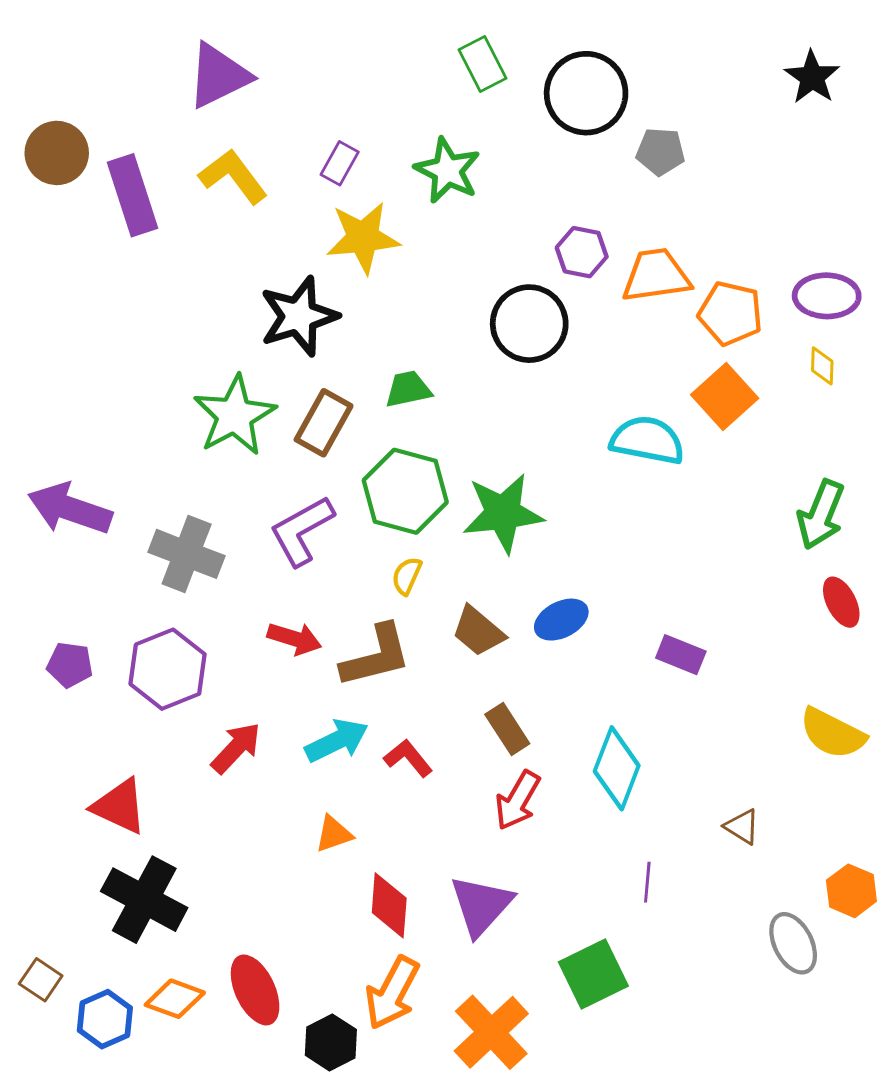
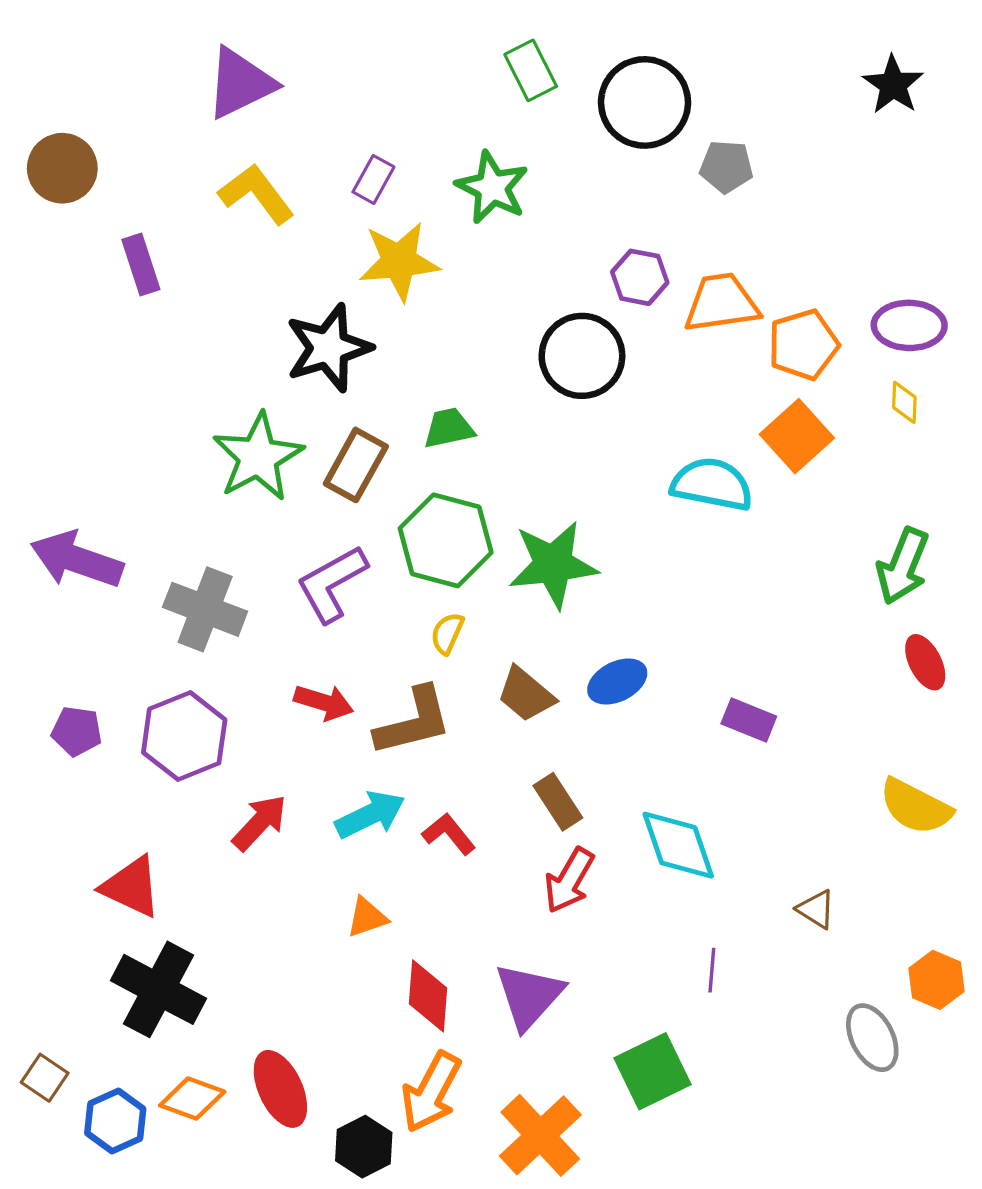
purple rectangle: (133, 195) -> (141, 264), moved, size x0.7
orange pentagon: (730, 313) -> (803, 345), turned -30
cyan diamond: (617, 768) -> (678, 845), turned -40

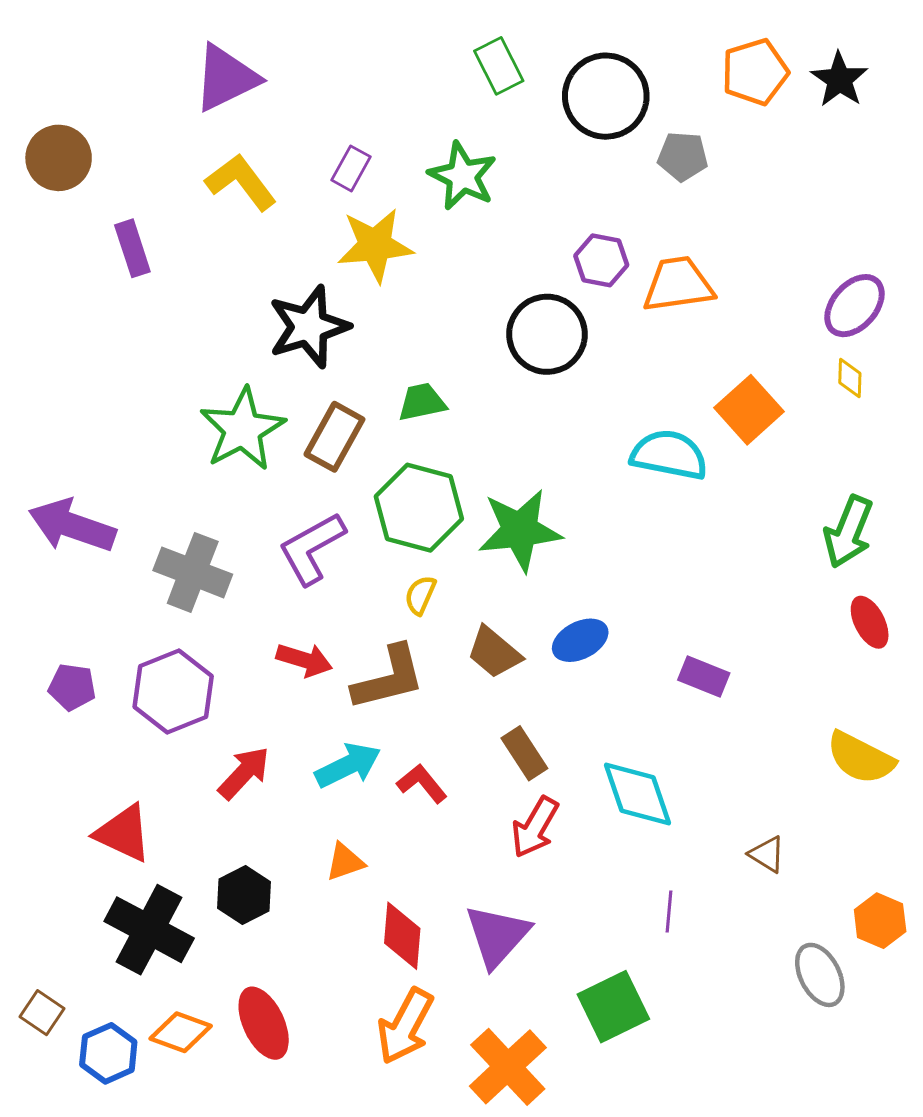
purple ellipse: (909, 325) -> (854, 306), turned -50
orange pentagon: (803, 345) -> (755, 72), moved
black hexagon: (364, 1147) -> (244, 895), moved

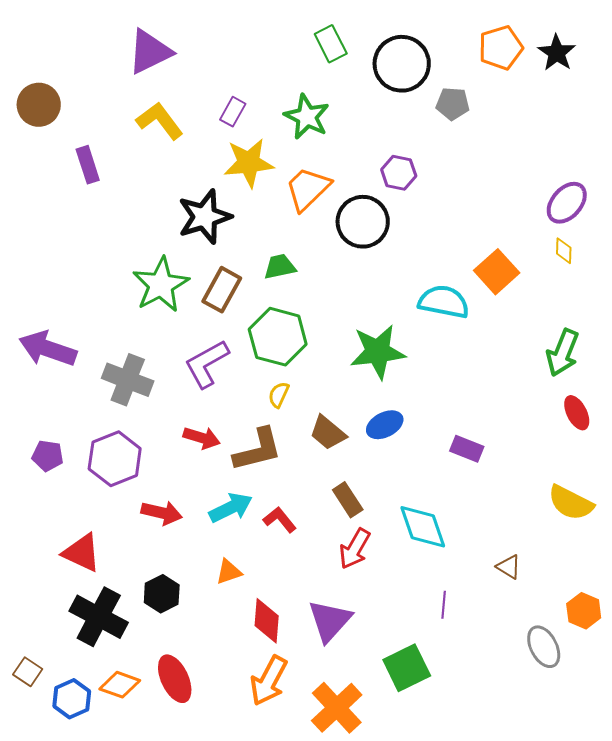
orange trapezoid: (678, 285) -> (308, 189), moved, turned -36
green star: (520, 530) -> (378, 352), moved
red arrow: (244, 773) -> (162, 513), turned 60

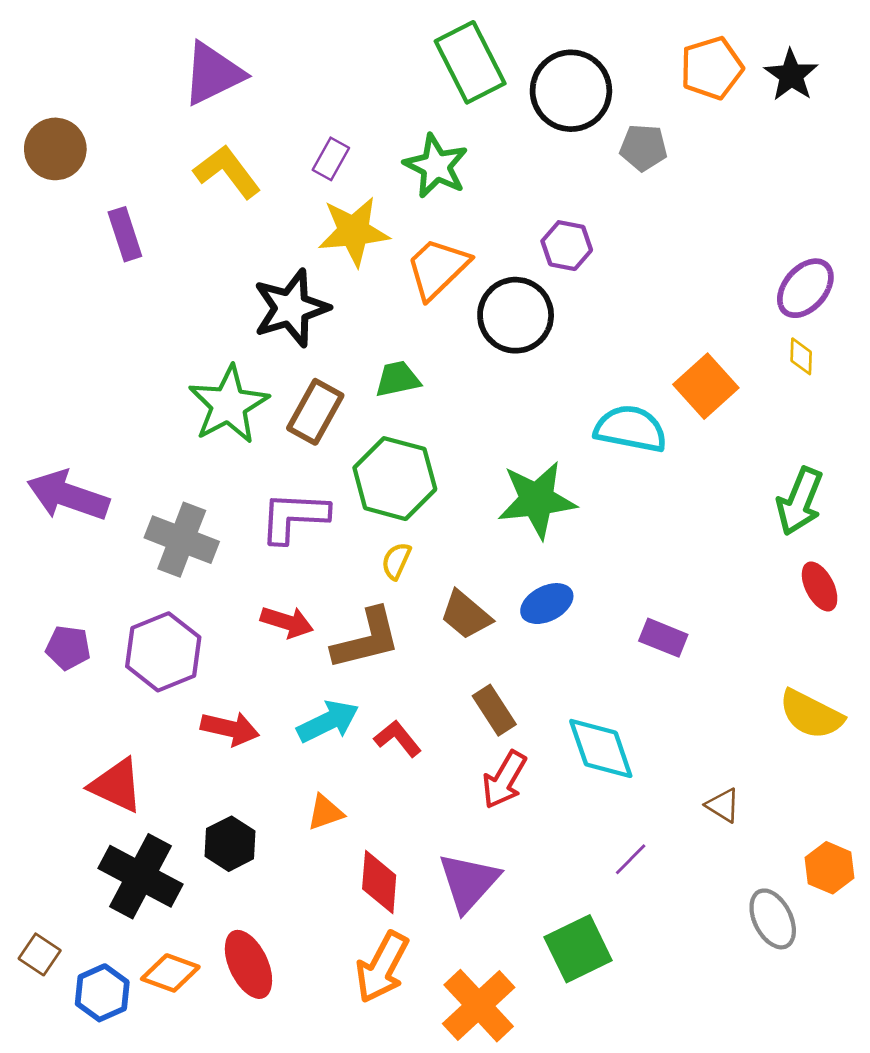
green rectangle: (331, 44) -> (470, 62), size x1.5
purple L-shape: (207, 364) -> (294, 517), turned 32
purple line: (444, 605) -> (631, 859), turned 40

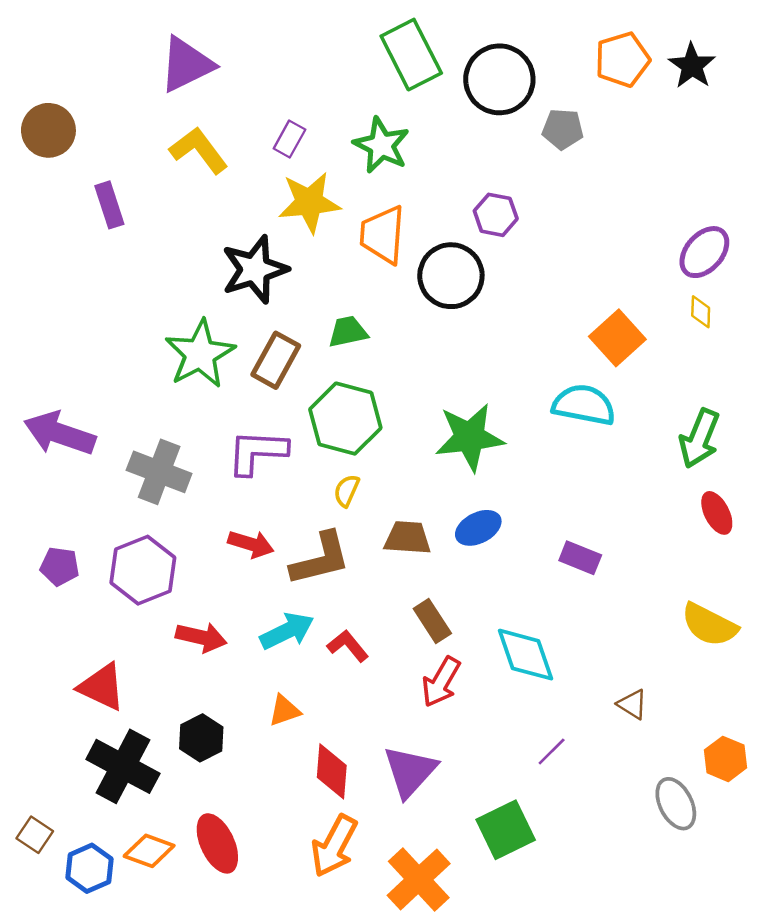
orange trapezoid: (437, 268) -> (383, 235), turned -42
cyan semicircle: (631, 429) -> (584, 405), moved
brown trapezoid: (466, 615) -> (407, 538), turned 144

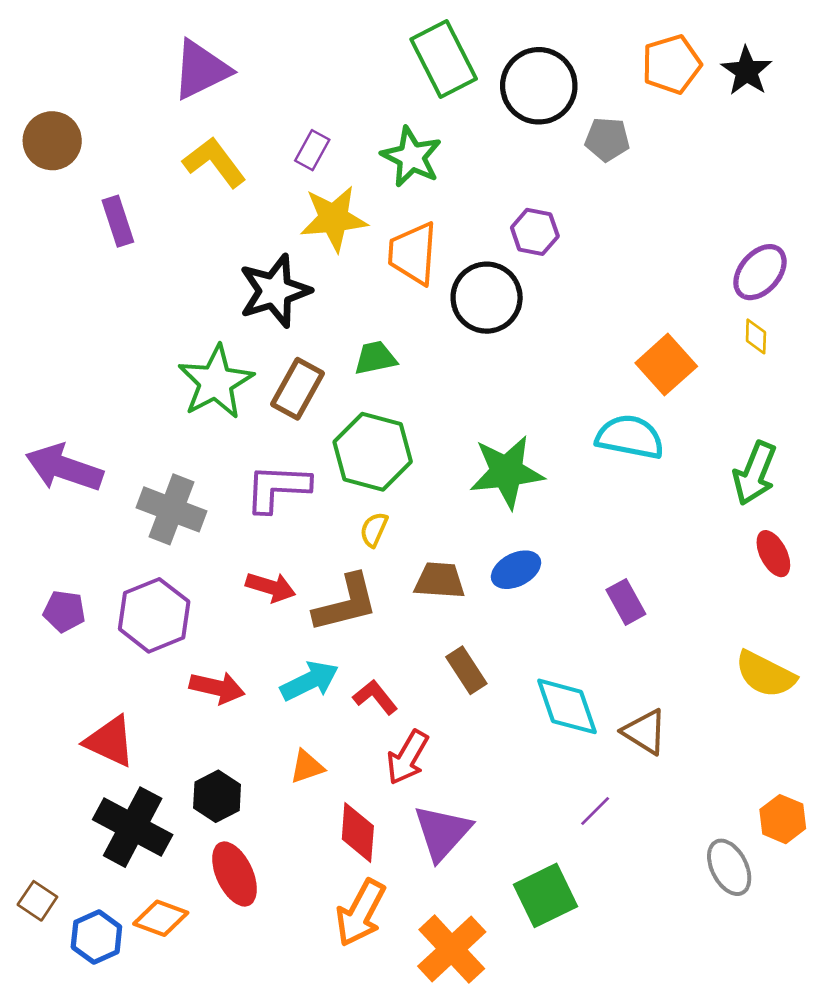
purple rectangle: (580, 558) -> (626, 602), turned 39
red arrow: (441, 682) -> (407, 757), moved
brown triangle: (632, 704) -> (645, 732), moved, size x1.4
red ellipse: (217, 843) -> (235, 874), moved

